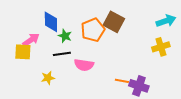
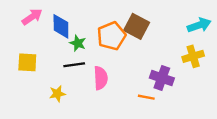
pink arrow: (31, 40) -> (32, 17), moved
pink semicircle: (84, 65) -> (101, 78), turned -102
purple cross: (139, 86) -> (162, 78), moved

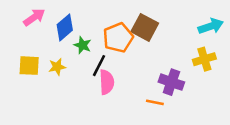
blue diamond: (61, 26) -> (65, 27), turned 50
black line: (74, 65) -> (99, 66), moved, turned -55
yellow star: (57, 94) -> (57, 67), moved

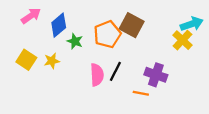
yellow cross: (204, 59) -> (182, 40), moved, turned -30
yellow square: (29, 66) -> (26, 60), turned 30
black line: (99, 66) -> (115, 71), moved

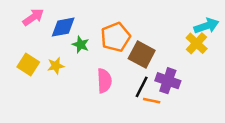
blue diamond: (59, 25) -> (63, 27), turned 30
brown square: (132, 25) -> (142, 55), moved
black line: (115, 71) -> (142, 87), moved

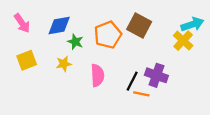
pink arrow: (33, 17) -> (22, 23), moved, turned 90
brown square: (142, 55) -> (139, 25), moved
yellow square: (28, 64) -> (27, 60), turned 36
yellow star: (56, 66) -> (64, 64), moved

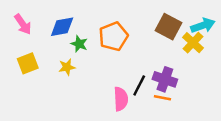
brown square: (139, 25) -> (169, 27), moved
pink semicircle: (97, 75) -> (121, 99), moved
orange line: (141, 94) -> (162, 98), moved

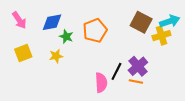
yellow cross: (193, 43) -> (161, 36), turned 30
purple cross: (165, 79) -> (138, 66), turned 30

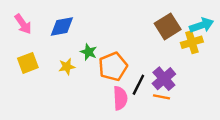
brown square: (141, 22) -> (168, 26), turned 30
orange pentagon: (95, 30) -> (113, 67), moved
green star: (66, 37) -> (89, 52), moved

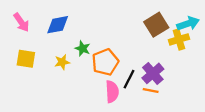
yellow square: (28, 63) -> (26, 59), turned 30

